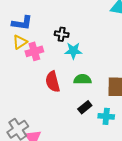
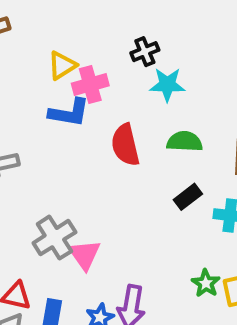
blue L-shape: (22, 23) -> (69, 113), moved
black cross: (62, 34) -> (145, 52), turned -32

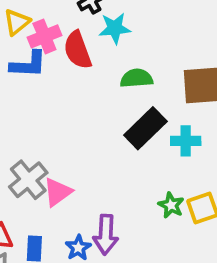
red semicircle: (125, 145) -> (78, 50), moved
black rectangle: (188, 197) -> (145, 128), size x1.6
pink triangle: (85, 255) -> (57, 192), turned 36

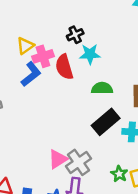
blue L-shape: (28, 64) -> (31, 74), turned -45
gray cross: (28, 180) -> (79, 162), moved
pink triangle: (57, 192) -> (58, 159), moved

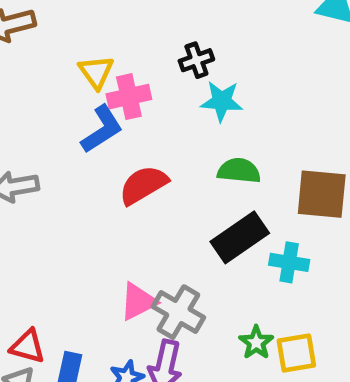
yellow triangle: (25, 46) -> (96, 72), turned -36
red semicircle: (64, 67) -> (143, 185), moved, turned 70
gray cross: (79, 162) -> (178, 312), turned -30

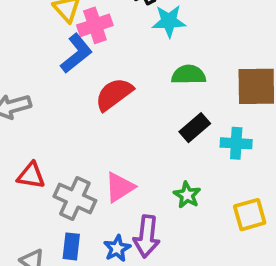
black rectangle: (240, 237) -> (195, 128), size x0.7
gray cross: (178, 312) -> (75, 198), moved
green star: (256, 343) -> (187, 195), moved
red triangle: (28, 346) -> (31, 175), moved

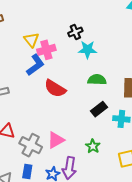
red semicircle: (114, 94) -> (55, 88), turned -115

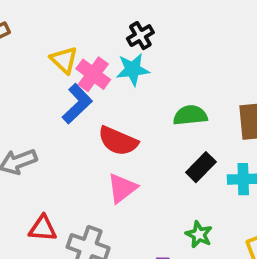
pink cross: (46, 50) -> (93, 74), turned -30
cyan star: (88, 50) -> (133, 69), moved
pink triangle: (56, 140) -> (122, 188), moved

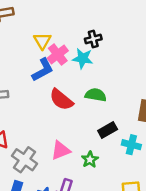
green semicircle: (190, 115) -> (96, 95), moved
pink triangle: (122, 188) -> (61, 150), moved
green star: (199, 235) -> (90, 160), moved

